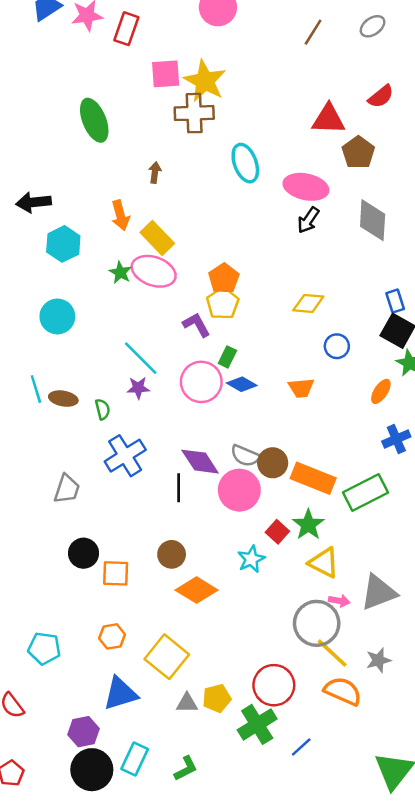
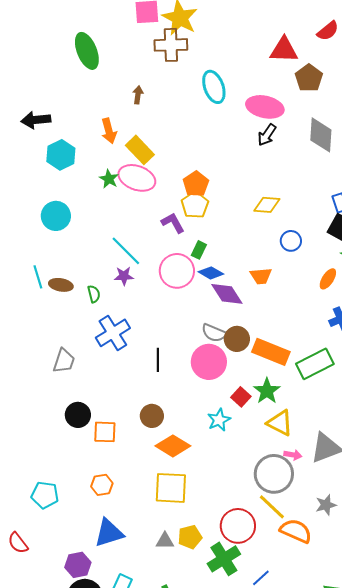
purple diamond: (200, 462) -> (227, 294), moved
yellow line: (332, 653) -> (272, 507), moved
yellow square: (167, 657) -> (171, 488), moved, turned -36

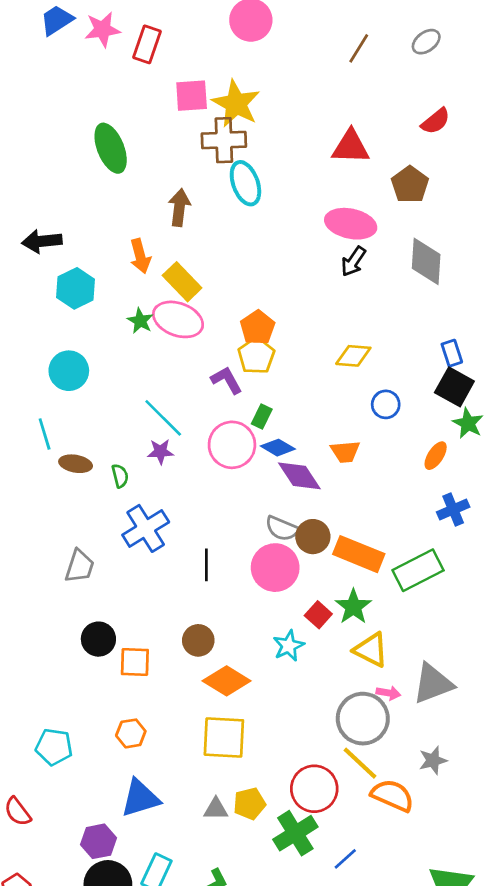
red triangle: (284, 50) -> (351, 147), moved
cyan ellipse: (214, 87) -> (245, 183), moved
brown arrow: (138, 95) -> (179, 208), size x1.5
cyan line: (38, 277) -> (45, 434), moved

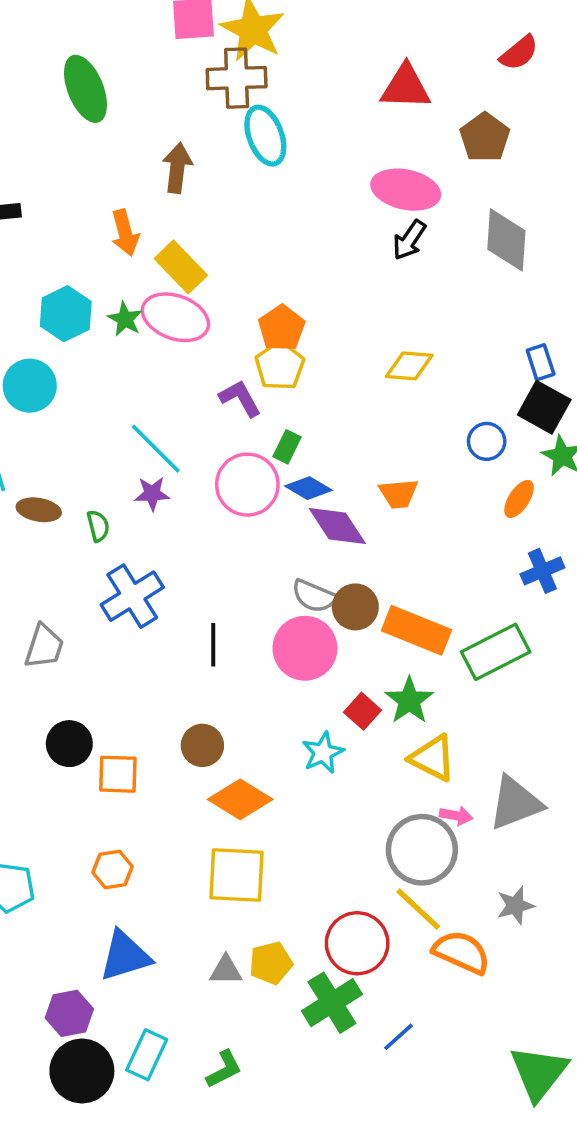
cyan hexagon: (76, 288) -> (66, 314), moved
blue circle: (386, 404) -> (487, 441), moved

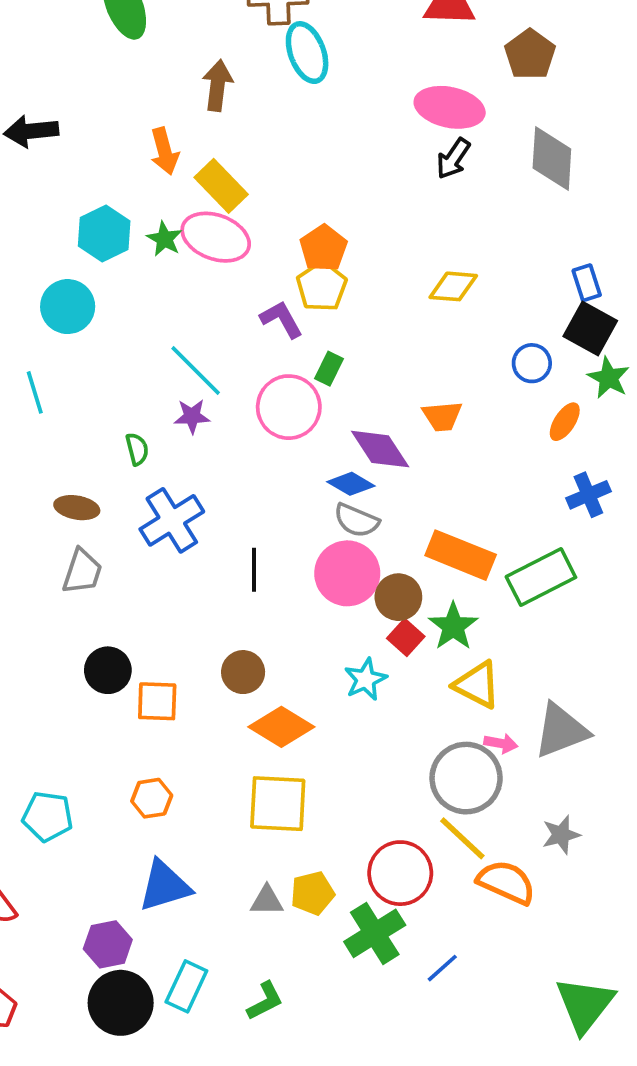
blue diamond: (309, 488) -> (351, 484), moved
brown ellipse: (39, 510) -> (77, 508), moved
brown circle: (355, 607) -> (398, 597), moved

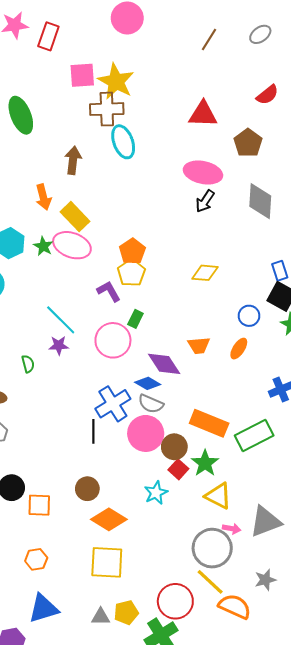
orange ellipse: (565, 422) -> (239, 349), moved
blue cross: (172, 520) -> (113, 404), moved

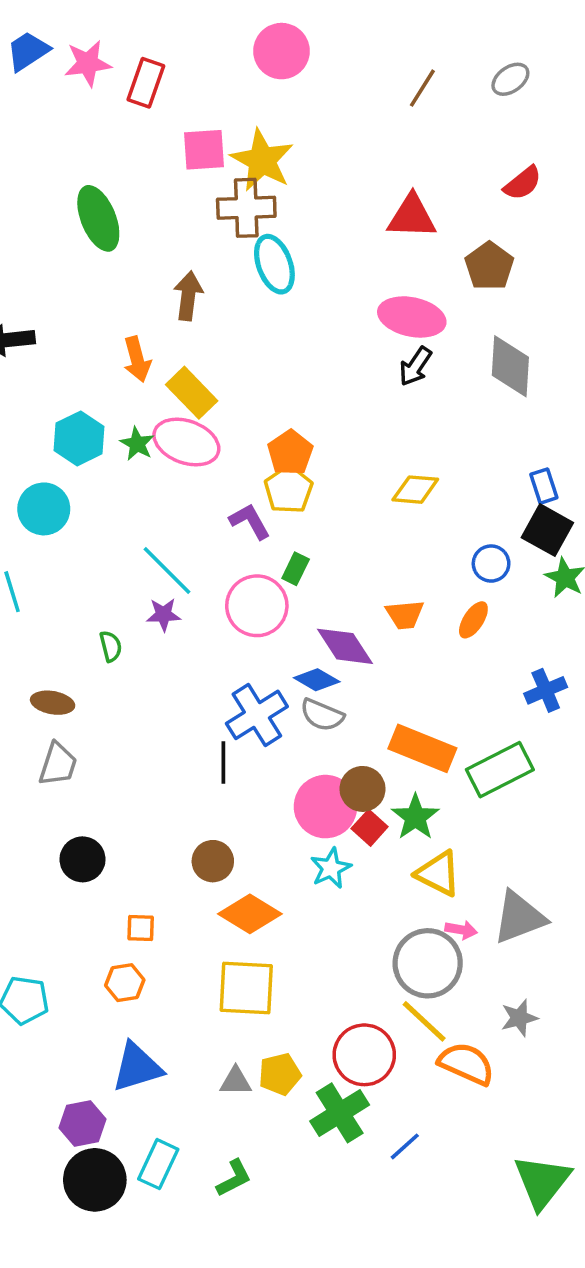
pink circle: (146, 433) -> (326, 807), moved
orange square: (39, 505) -> (141, 928), moved, size x0.7

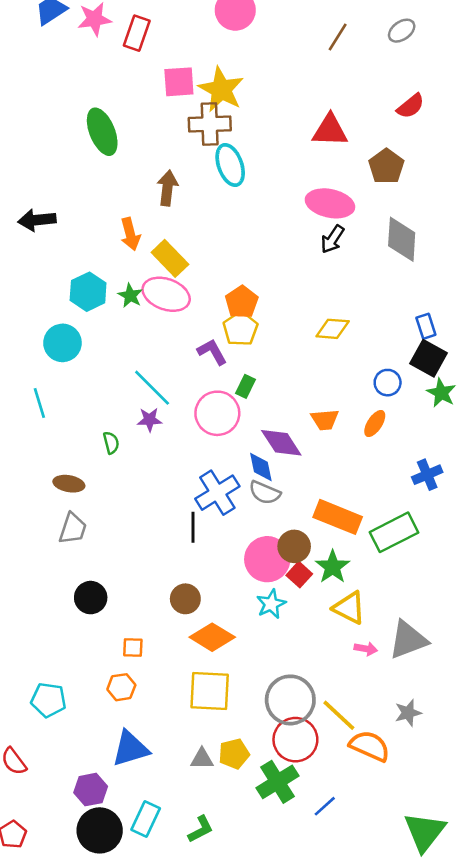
blue diamond: (317, 680) -> (261, 467), turned 48
gray circle: (428, 963) -> (290, 700), moved

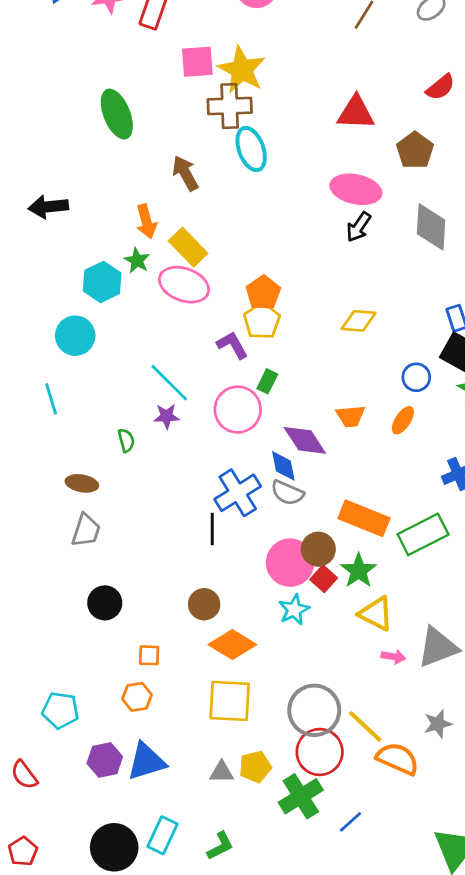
brown arrow: (167, 188) -> (185, 173), turned -36
green star: (130, 296) -> (137, 260), moved
purple hexagon: (91, 790) -> (105, 760), moved

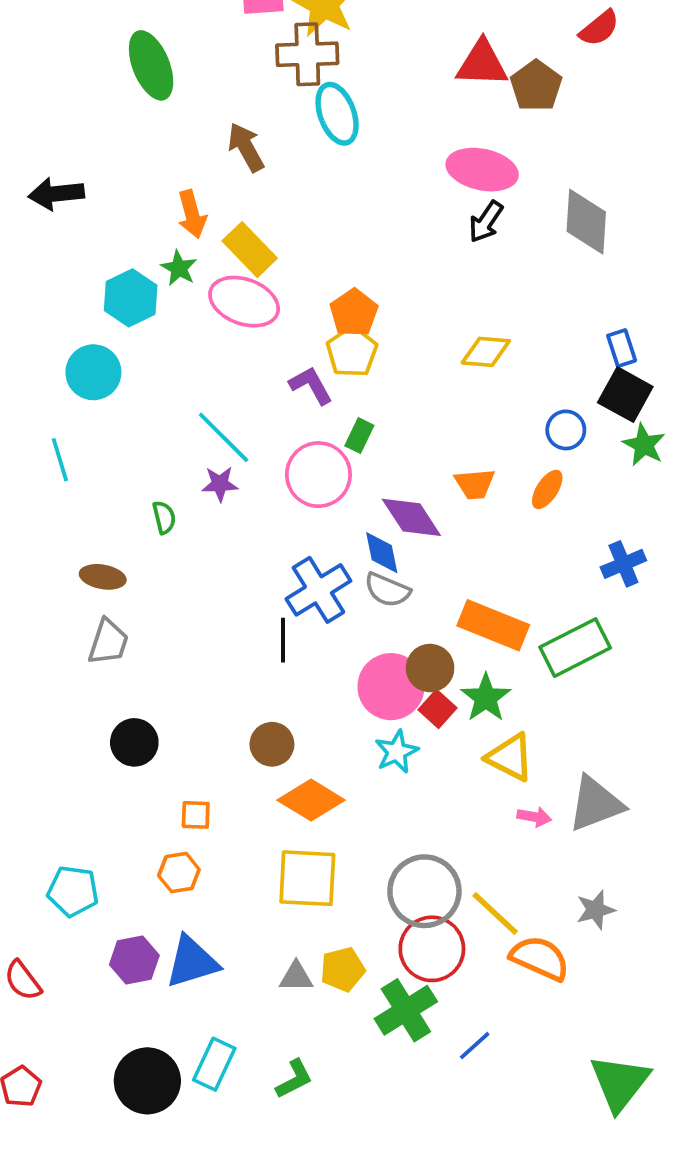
brown pentagon: (415, 150) -> (536, 86), moved

